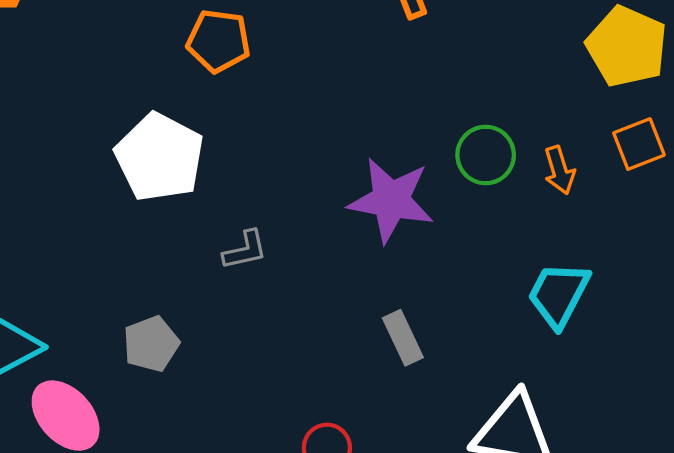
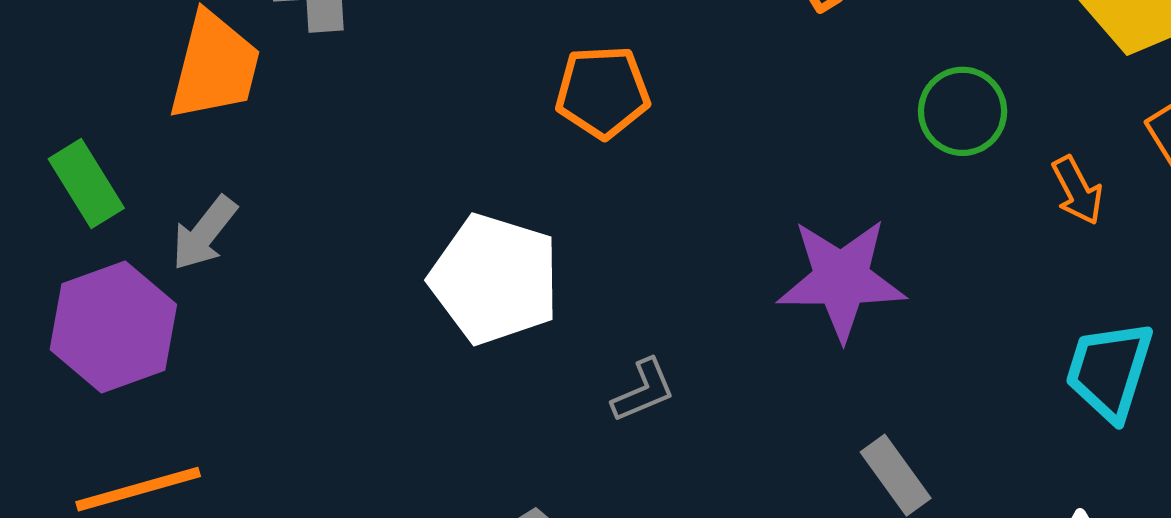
orange pentagon: (218, 41) -> (603, 92), moved
green circle: (486, 155) -> (963, 111), moved

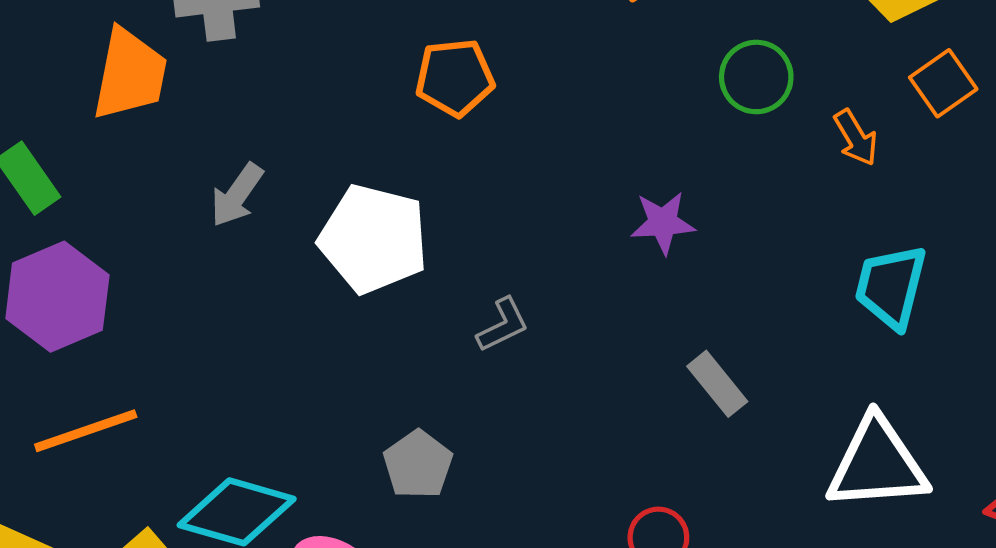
gray arrow: (204, 233) -> (237, 195), moved
purple star: (841, 279) -> (663, 223), size x0.6

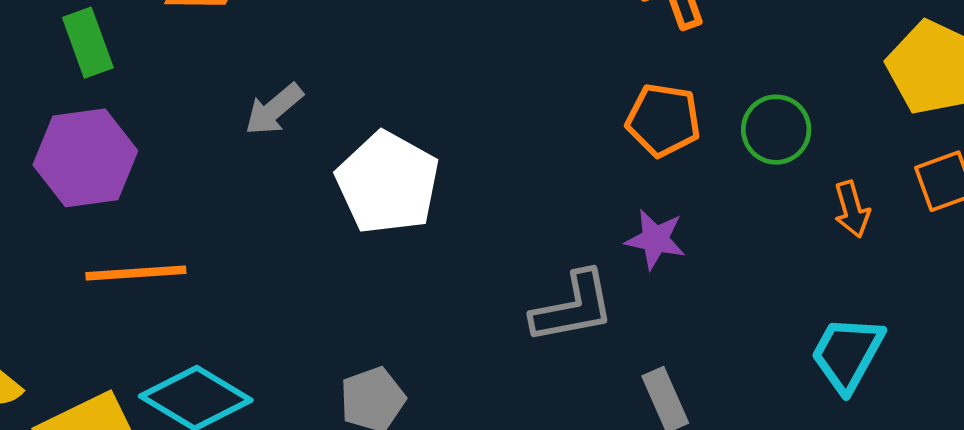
orange pentagon: (455, 78) -> (663, 120), moved
gray L-shape: (503, 325) -> (573, 307), moved, size x1.6
orange line: (86, 431) -> (136, 273), moved

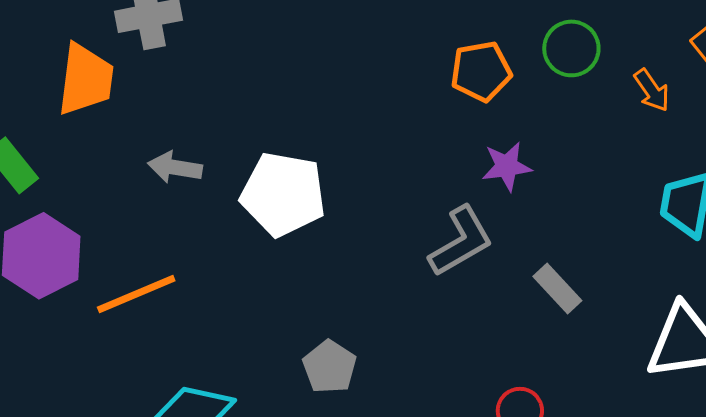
gray arrow: (274, 109) -> (175, 167), turned 68
orange line: (136, 273) -> (136, 294), moved

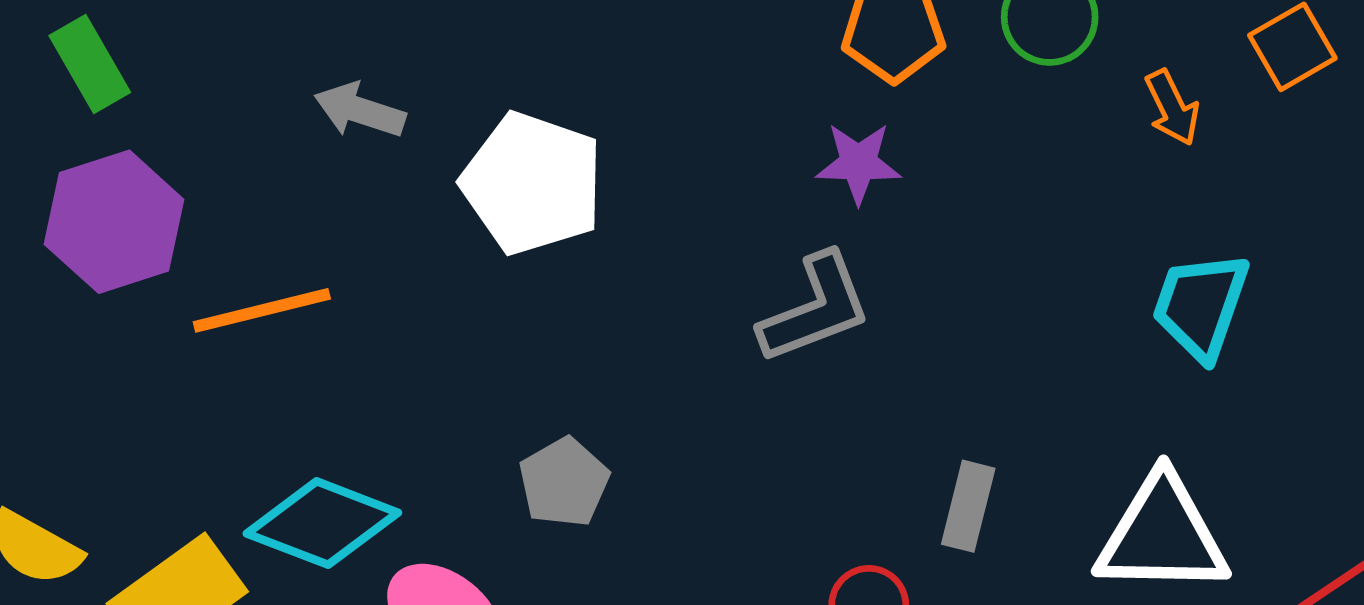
purple star: (507, 166) -> (858, 163), moved
gray rectangle: (557, 288) -> (968, 506), moved, turned 48

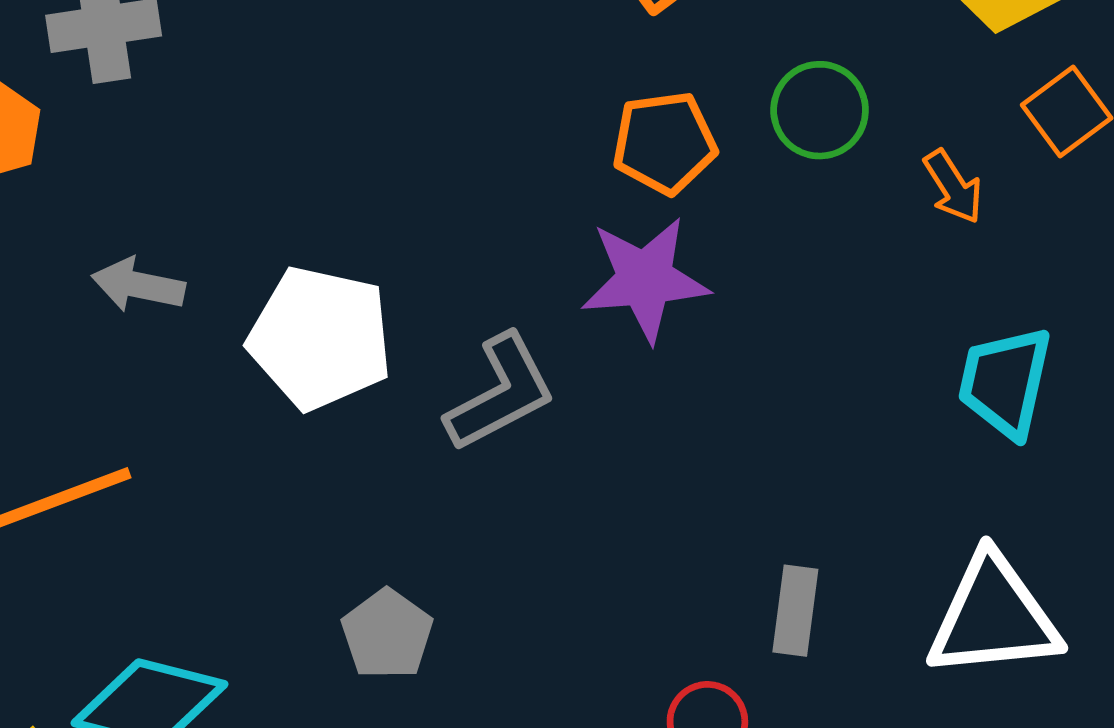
purple star: (858, 163) -> (645, 279), size x1.5
gray L-shape: (815, 308) -> (501, 393), moved

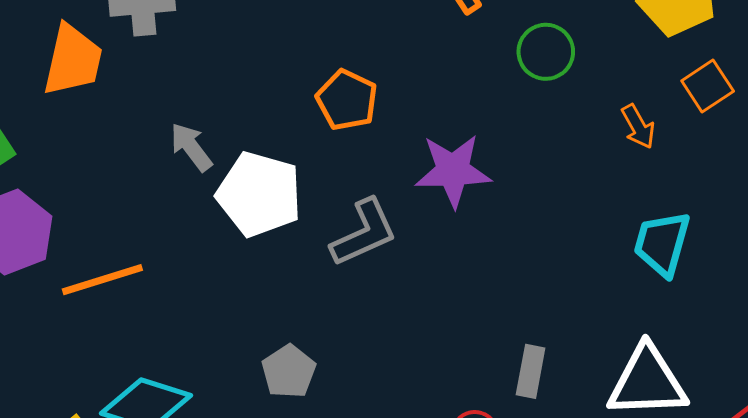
green circle: (820, 110) -> (546, 52), moved
orange pentagon: (664, 143) -> (347, 100), moved, turned 30
gray arrow: (138, 285) -> (191, 147), moved, turned 38

